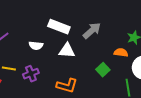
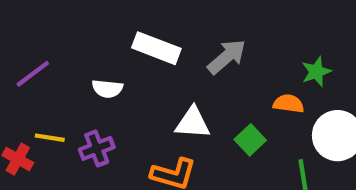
white triangle: (67, 51) -> (193, 123), moved

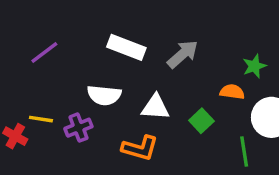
purple line: (33, 74) -> (44, 52), moved
white semicircle: (107, 89) -> (104, 95), moved, size x1.4

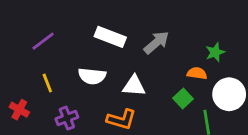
yellow line: (41, 119) -> (47, 83), moved, turned 60
green square: (201, 121) -> (183, 98), moved
purple cross: (79, 128) -> (67, 118), moved

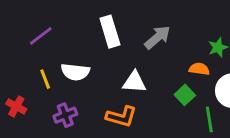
white rectangle: (110, 37) -> (110, 32), turned 52
white semicircle: (92, 76) -> (75, 72), moved

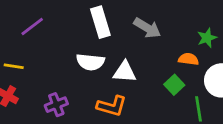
gray arrow: (157, 37) -> (147, 28), turned 72
white semicircle: (75, 72) -> (90, 62), moved
yellow line: (45, 79) -> (14, 66), moved, turned -60

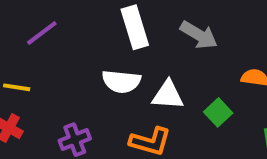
green square: (174, 85) -> (218, 112), moved

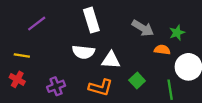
gray arrow: (199, 35) -> (143, 28), moved
green square: (218, 112) -> (137, 81), moved

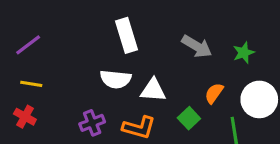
purple line: (37, 23) -> (28, 45), moved
orange semicircle: (162, 50) -> (214, 93), moved, turned -63
purple cross: (56, 86) -> (92, 123), moved

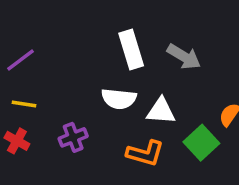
gray arrow: (197, 46) -> (184, 57), moved
green square: (189, 118) -> (201, 143), size x1.4
purple cross: (92, 123) -> (73, 137), moved

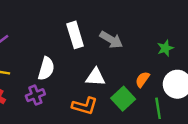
white semicircle: (119, 99) -> (46, 69), moved, turned -80

